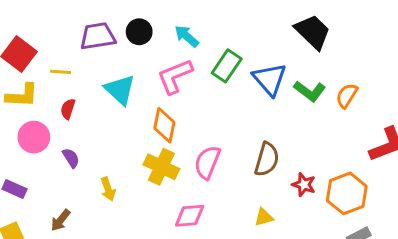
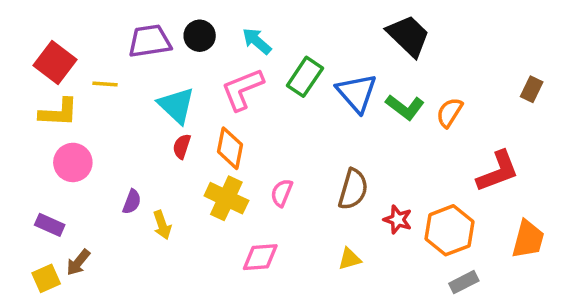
red semicircle: (68, 109) -> (182, 146), moved
purple semicircle: (71, 158) -> (132, 202), moved, turned 54
pink semicircle: (207, 162) -> (282, 193), size x0.7
brown arrow: (61, 220) -> (78, 262), moved

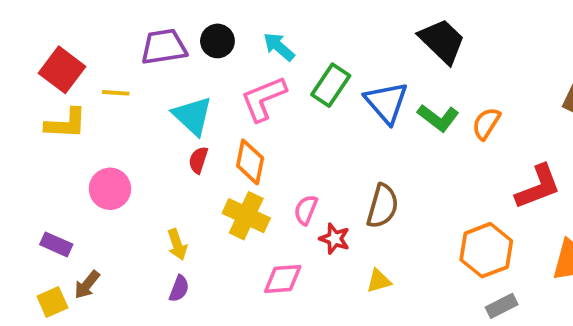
pink circle: (73, 162) -> (110, 189), moved
purple semicircle: (132, 202) -> (179, 289), moved
red star: (398, 220) -> (335, 239), moved

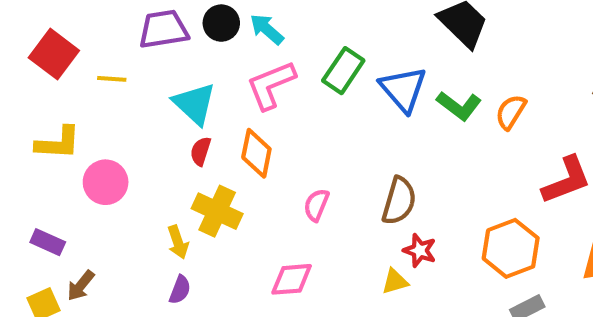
cyan arrow: (279, 47) -> (267, 29), moved
yellow L-shape: (66, 124) -> (58, 143), moved
yellow cross: (246, 216) -> (217, 211), moved
red star: (335, 239) -> (420, 250), moved

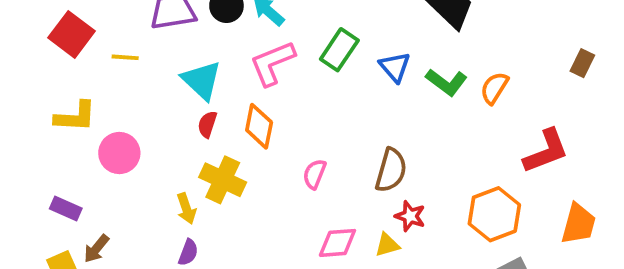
blue triangle: (403, 89) -> (395, 67), size x0.7
pink diamond: (292, 279) -> (337, 243), moved

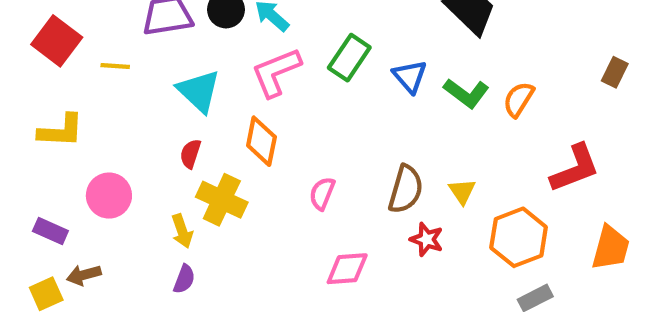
red semicircle: (207, 124) -> (190, 154), moved
pink circle: (119, 153) -> (109, 196), moved
yellow triangle: (387, 245) -> (462, 191), moved, turned -48
brown arrow: (96, 249) -> (84, 275), turned 36

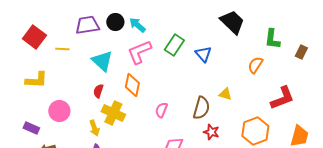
green L-shape: (466, 93) -> (272, 39), moved, turned 60
yellow triangle: (462, 191) -> (225, 94), moved, turned -40

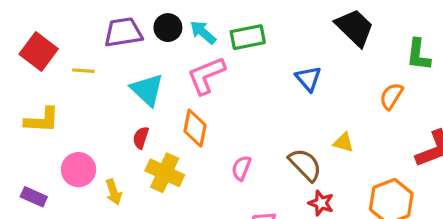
green rectangle: (174, 45) -> (248, 37), moved, turned 45
brown semicircle: (201, 108) -> (305, 165), turned -60
yellow arrow: (94, 128) -> (114, 192), moved

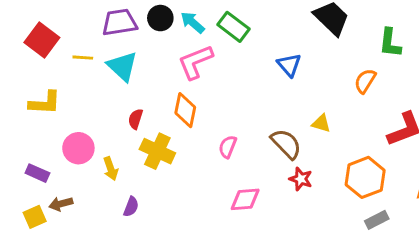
green rectangle: (248, 37) -> (233, 27), turned 48
cyan triangle: (147, 90) -> (122, 66), moved

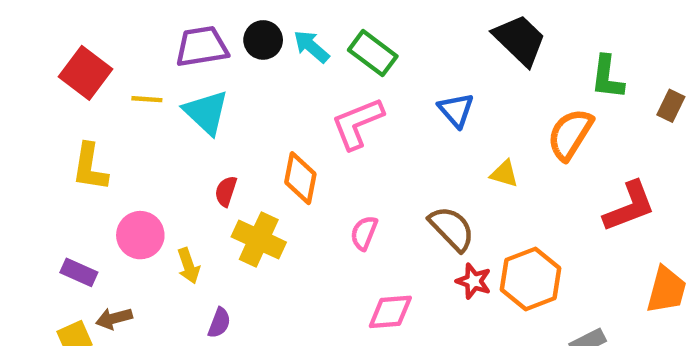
pink L-shape: (195, 62) -> (357, 123), moved
orange semicircle: (365, 81) -> (570, 134), size x1.4
yellow L-shape: (45, 103) -> (90, 167), turned 96
yellow triangle: (321, 123) -> (504, 174), moved
orange hexagon: (365, 177) -> (531, 279), moved

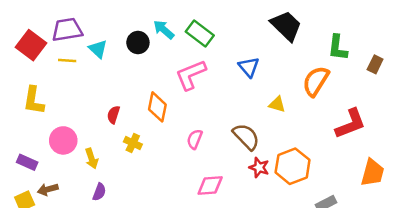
black circle: (263, 40) -> (138, 43), moved
purple trapezoid: (202, 47) -> (67, 30), moved
cyan triangle: (206, 112) -> (98, 49), moved, size x0.7
yellow cross: (259, 239) -> (133, 143), size x0.6
purple semicircle: (219, 323) -> (99, 192), moved

